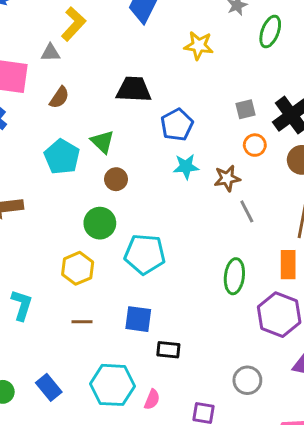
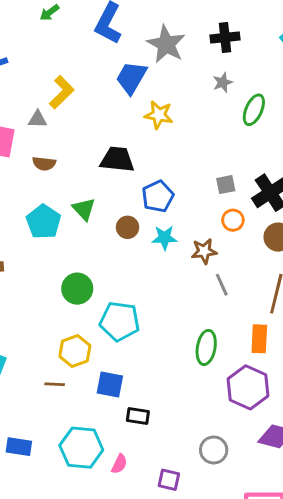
yellow star: (199, 46) -> (159, 115), moved
brown semicircle: (59, 97) -> (44, 164), turned 60
brown circle: (116, 179) -> (128, 227), moved
yellow hexagon: (78, 268) -> (75, 351), moved
blue rectangle: (49, 387) -> (19, 447), turned -45

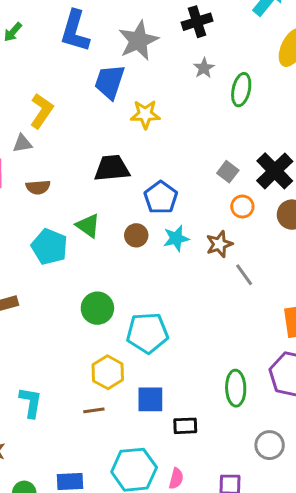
gray star: (166, 44) -> (138, 41), turned 30
gray square: (226, 185) -> (228, 172), turned -30
green ellipse: (206, 347) -> (236, 388), moved

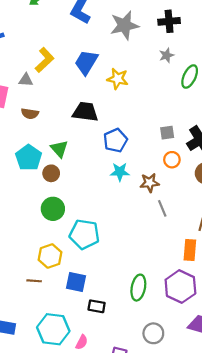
blue trapezoid: (110, 82) -> (86, 62), moved
gray square: (228, 172) -> (167, 133), turned 32
brown circle: (136, 235) -> (51, 173), moved

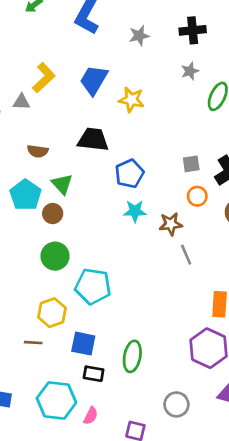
gray star: (124, 25) -> (139, 36), size x0.6
brown semicircle: (30, 114) -> (38, 151), moved
green ellipse: (138, 288) -> (132, 356), moved
black rectangle: (97, 306) -> (94, 374), moved

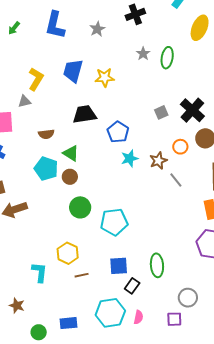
gray star: (190, 71) -> (143, 54), moved
orange circle: (197, 196) -> (180, 147), moved
yellow hexagon: (52, 313) -> (68, 253), moved
black rectangle: (94, 374) -> (132, 286), turned -49
gray circle: (176, 404) -> (188, 298), moved

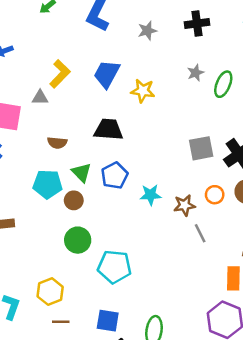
gray square: (161, 112) -> (201, 148), size x1.5
blue pentagon: (118, 132) -> (115, 176), moved
cyan pentagon: (46, 169) -> (48, 184), turned -30

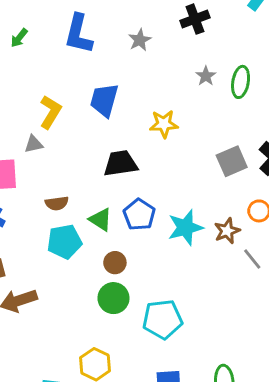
yellow star: (143, 91) -> (164, 124), moved
brown semicircle: (57, 143) -> (57, 203), moved
cyan star: (150, 195) -> (185, 228), size x1.4
brown circle: (74, 200) -> (115, 263), moved

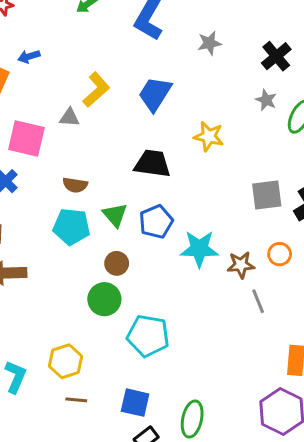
black cross: (195, 19) -> (276, 56), moved, turned -36
gray star: (206, 76) -> (266, 100), turned -30

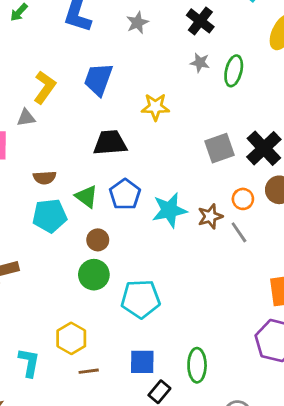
gray line: (258, 301) -> (239, 232), moved

